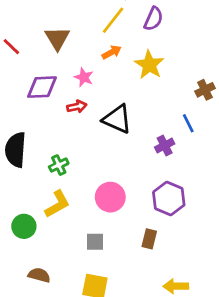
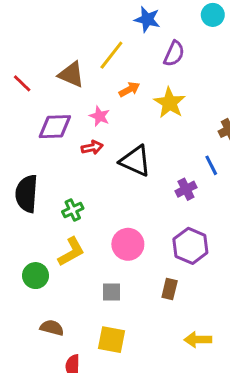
yellow line: (113, 20) -> (111, 55), moved
brown triangle: (57, 38) -> (71, 74), turned -36

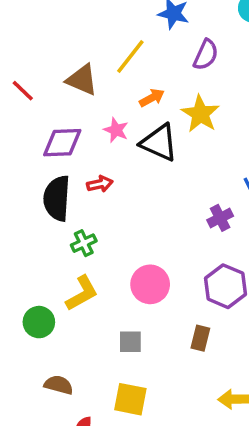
red arrow: (92, 147) -> (100, 184), moved
black triangle: (135, 161) -> (159, 143), moved
black semicircle: (27, 194) -> (57, 198), moved

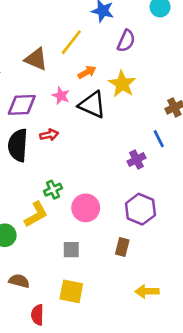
green cross: (84, 243) -> (53, 190), moved

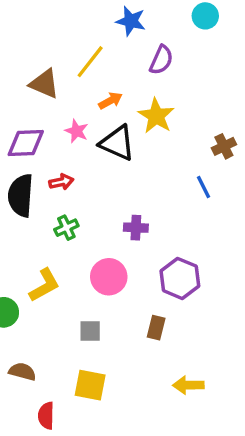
purple cross: (137, 160) -> (136, 228), moved, turned 30
green cross: (53, 190) -> (66, 228), moved

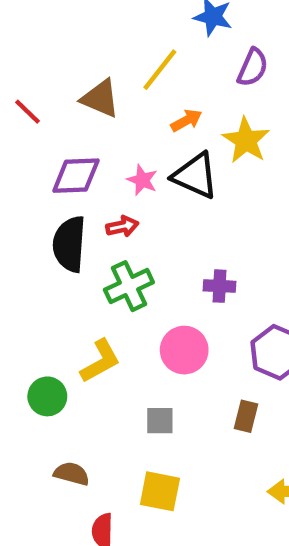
pink star: (77, 131) -> (142, 180), moved
green cross: (66, 228) -> (129, 286), size x1.5

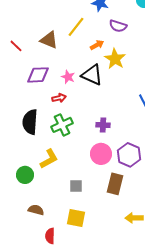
purple semicircle: (253, 67) -> (118, 26), turned 84
orange arrow: (186, 120) -> (97, 45), moved
black semicircle: (69, 244) -> (30, 122), moved
pink circle: (184, 350) -> (101, 154), moved
brown rectangle: (246, 416) -> (115, 184), size x1.5

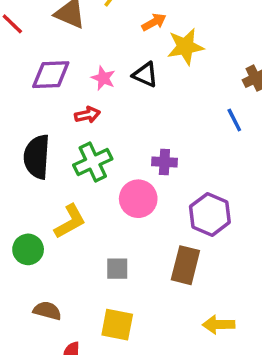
yellow star: (115, 59) -> (185, 47), turned 30
black triangle: (92, 75) -> (145, 75), size x0.7
pink circle: (101, 154) -> (138, 199), moved

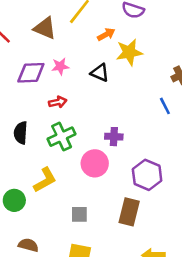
pink star: (103, 78) -> (60, 66), moved, turned -30
black semicircle: (37, 157) -> (21, 133), size x0.7

